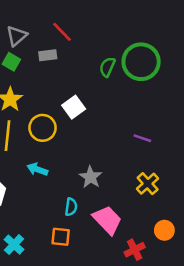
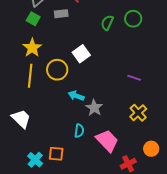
green circle: (141, 62) -> (133, 19), size x0.6
cyan arrow: (37, 169) -> (76, 96), moved
orange square: (61, 237) -> (56, 154), moved

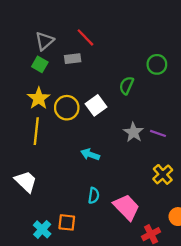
green semicircle: (107, 23) -> (126, 85), moved
yellow circle: (57, 70) -> (67, 108), moved
gray star: (94, 108) -> (133, 132), moved

